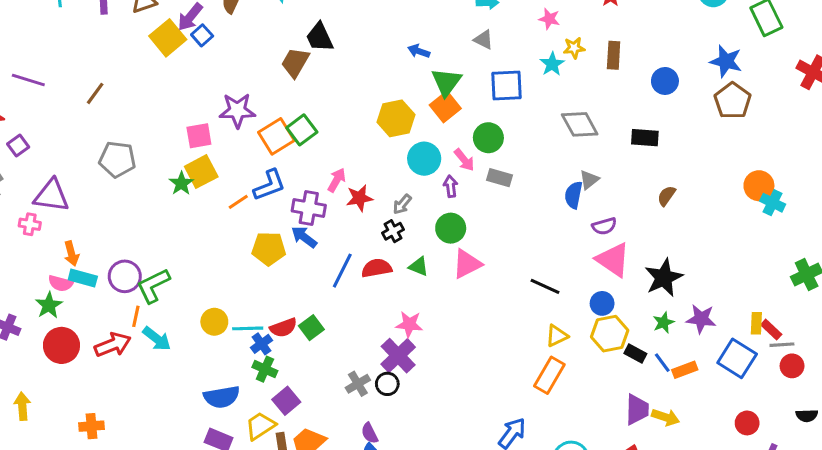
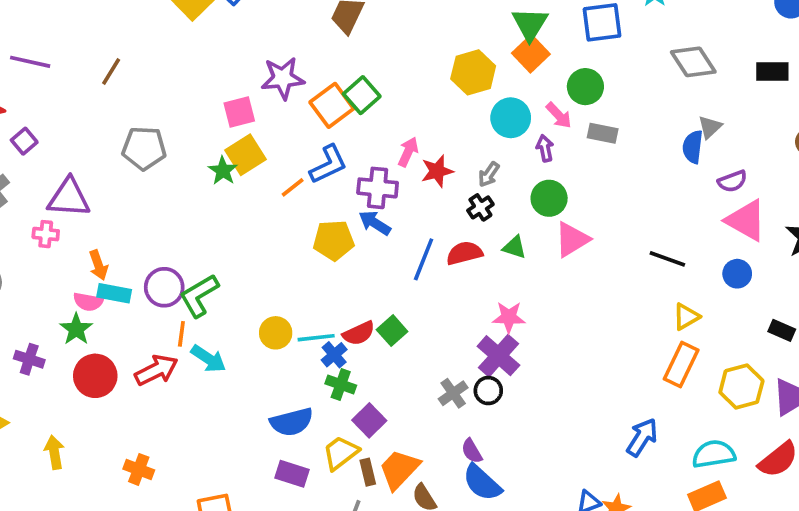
yellow hexagon: (610, 334) -> (741, 386), moved
orange cross: (91, 426) -> (139, 469), turned 30

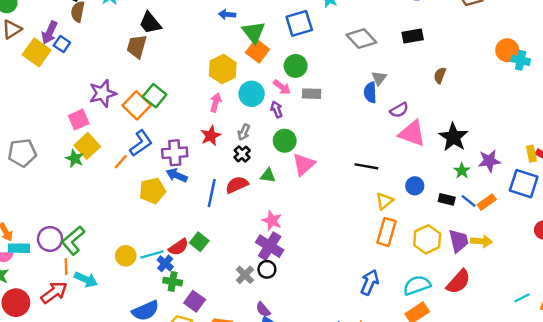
pink arrow: (408, 152) -> (216, 103), moved
blue circle: (737, 274) -> (415, 186), moved
pink star: (509, 317) -> (272, 221), turned 30

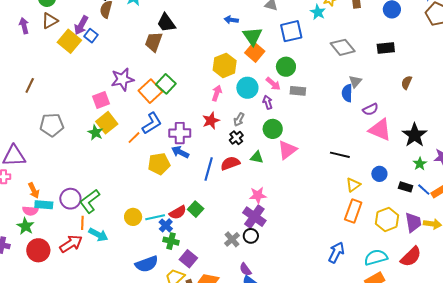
pink star: (272, 221) -> (258, 195), turned -30

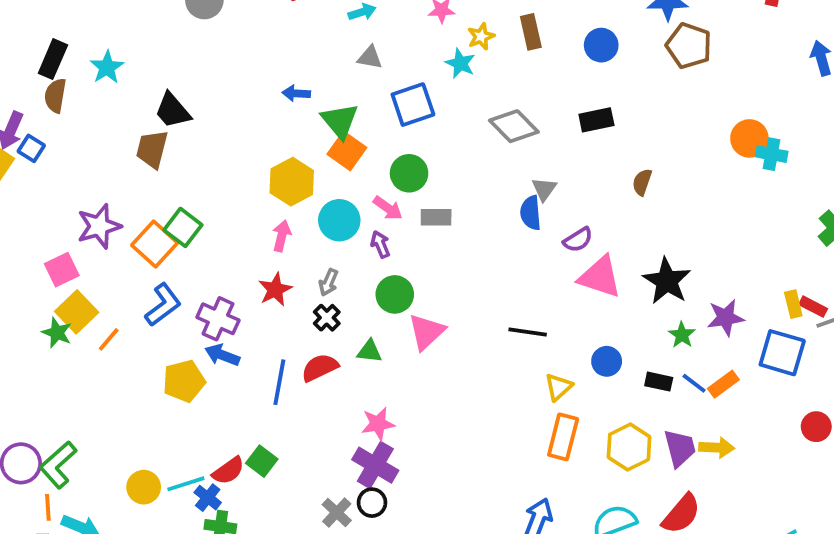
purple cross: (180, 133) -> (218, 319), turned 30
orange line: (134, 138) -> (109, 339), moved

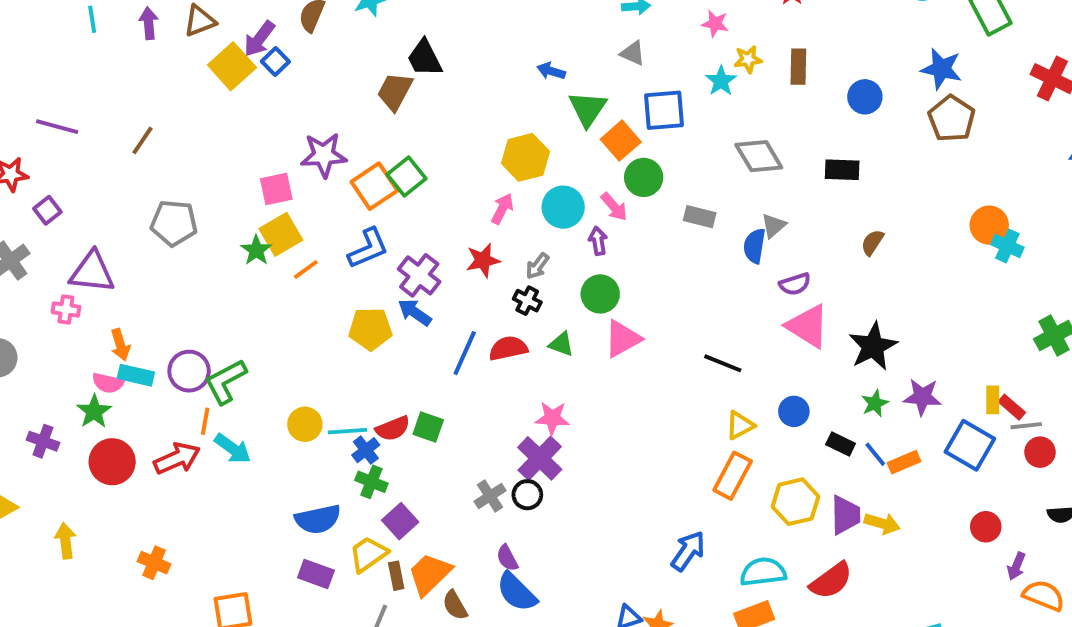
orange square: (347, 151) -> (621, 141), moved
gray rectangle: (436, 217) -> (700, 217), moved
black cross: (327, 318) -> (527, 301), turned -32
green square: (262, 461) -> (428, 427), turned -32

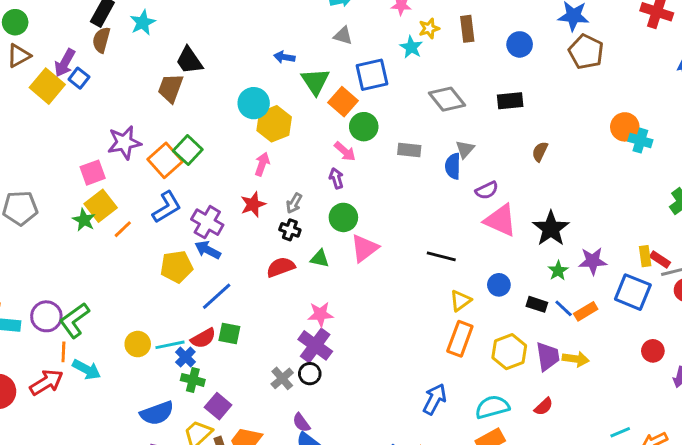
cyan circle: (563, 207) -> (254, 103), moved
blue line: (465, 353) -> (217, 296), moved, turned 32
red semicircle: (831, 581) -> (544, 407), size x0.6

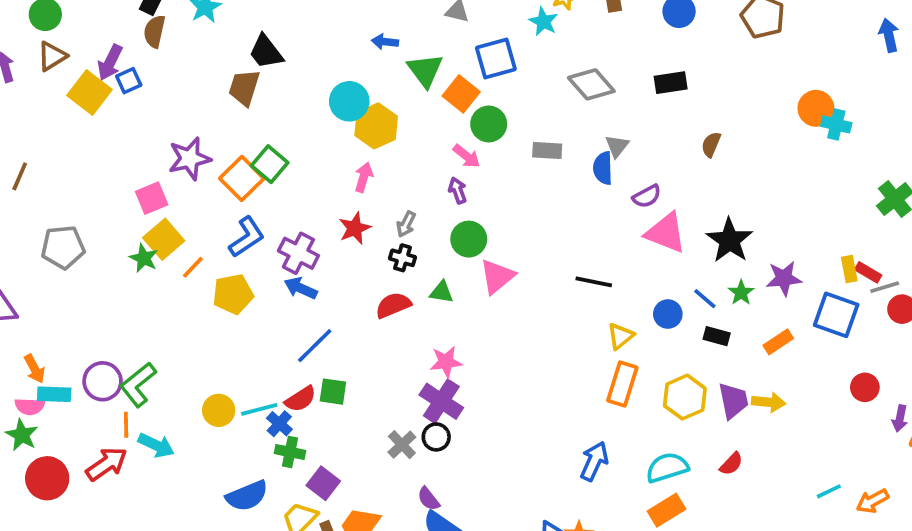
blue square: (79, 78) -> (129, 81), turned 30
yellow pentagon: (177, 267) -> (233, 294), moved
blue line: (564, 308) -> (705, 299), moved

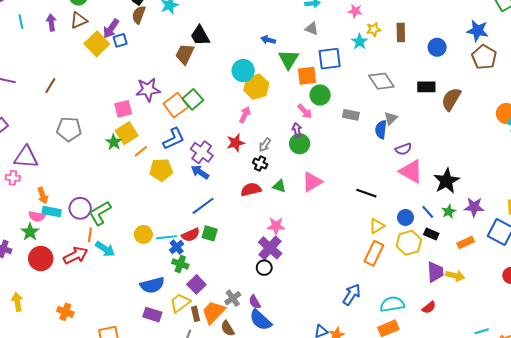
orange square: (461, 94) -> (307, 76), turned 36
brown semicircle: (711, 144) -> (451, 99), moved, size x1.6
green circle: (469, 239) -> (300, 144), moved
yellow hexagon: (685, 397) -> (409, 243), moved
gray cross: (402, 445) -> (233, 298), moved

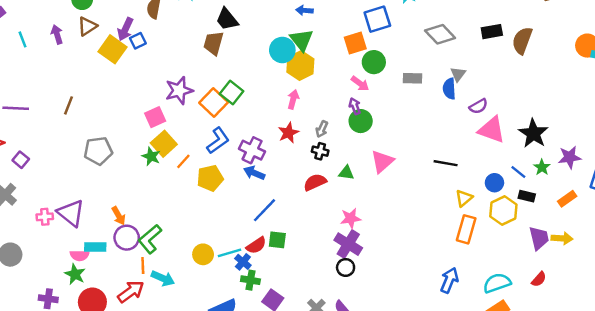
green triangle: (289, 59) -> (301, 40), moved
purple triangle: (26, 157) -> (71, 213), moved, turned 45
orange arrow: (43, 196) -> (119, 216), moved

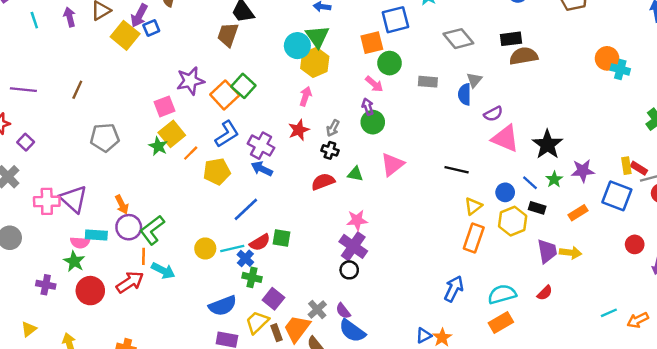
brown semicircle: (522, 40) -> (524, 56), moved, turned 56
blue line: (264, 210) -> (246, 209), moved
pink cross: (45, 217) -> (47, 201), size x1.5

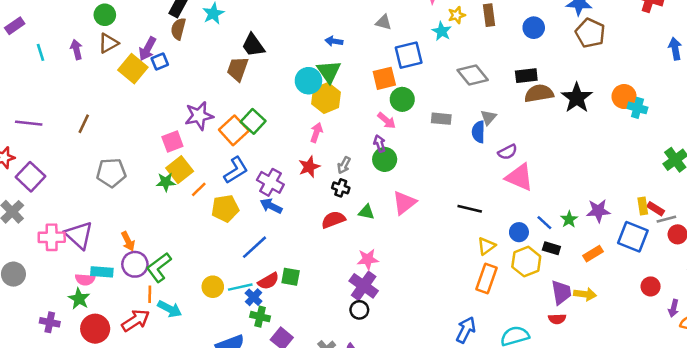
purple square: (26, 142) -> (31, 177), size x1.6
black star: (547, 144) -> (577, 98), moved
green star: (158, 146) -> (166, 182), turned -30
red semicircle: (545, 293) -> (557, 319), moved, turned 42

